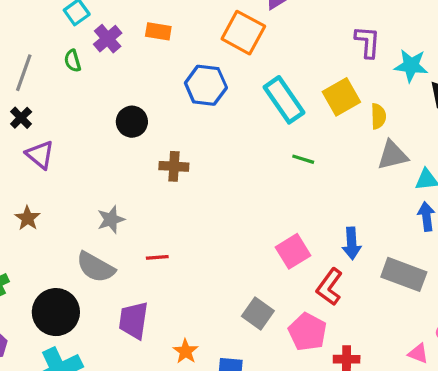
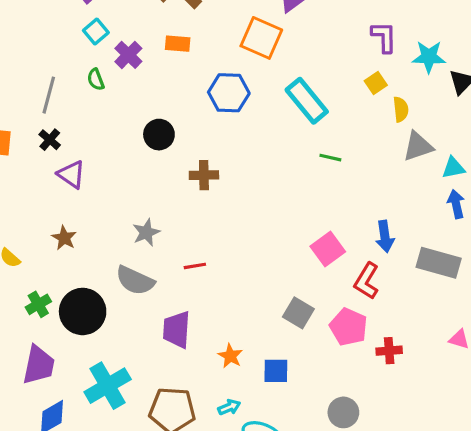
yellow square: (341, 97) -> (376, 83), moved, size x0.6
black circle: (56, 312) -> (83, 311), moved

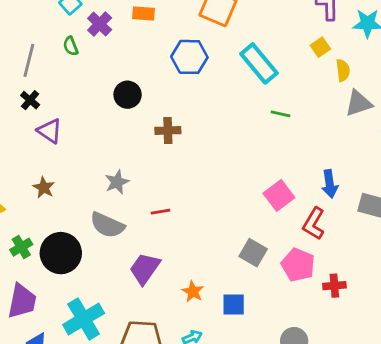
purple trapezoid: (177, 330) -> (145, 268), turned 32

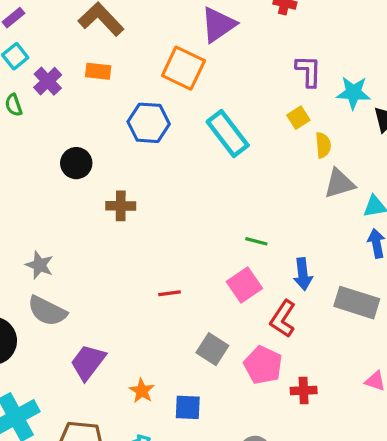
green line: (281, 114) -> (256, 241), moved
gray star: (117, 182) -> (39, 265), moved, turned -30
red line: (161, 212) -> (169, 293), moved

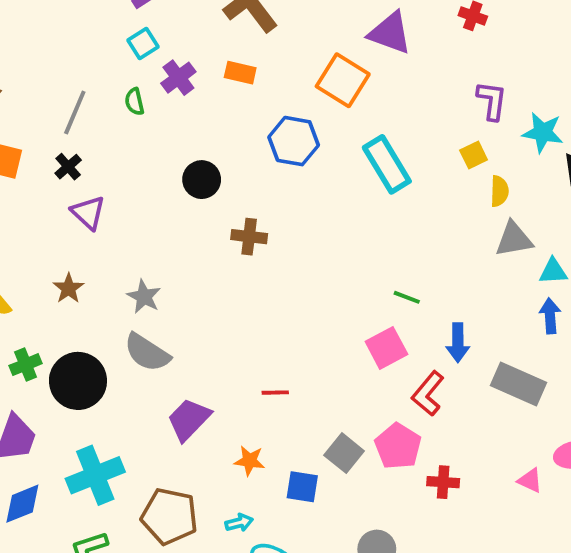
purple triangle: (218, 25) -> (390, 33), turned 48
red line: (169, 293) -> (275, 393), moved
gray square: (212, 349) -> (344, 453), moved
orange star: (142, 391) -> (250, 461), turned -30

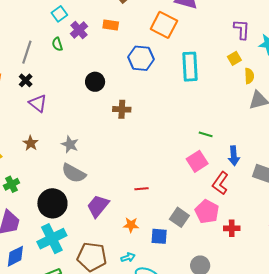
cyan rectangle: (387, 164) -> (190, 67), turned 32
black circle: (78, 381) -> (52, 203), moved

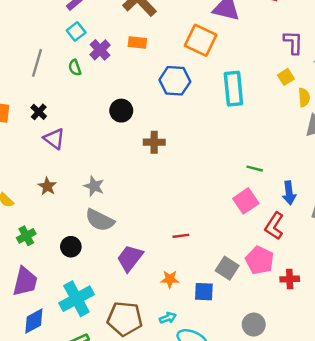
gray line: (27, 52) -> (37, 63), moved
black circle: (52, 203) -> (71, 247), moved, size x0.6

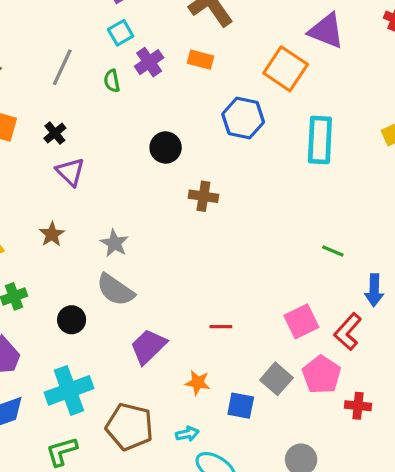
pink square: (246, 201) -> (301, 321), moved

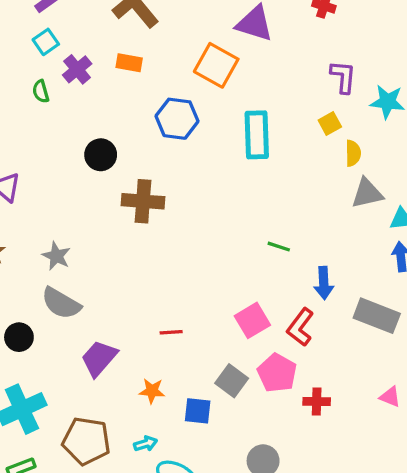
brown cross: (203, 196) -> (143, 201), size x1.4

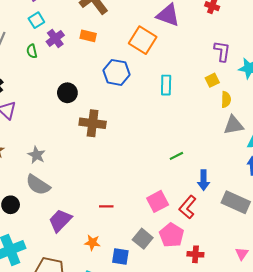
cyan rectangle: (257, 135) -> (166, 85), size x0.7
green line: (279, 247) -> (176, 156), turned -48
pink triangle: (390, 397) -> (242, 254), turned 40

